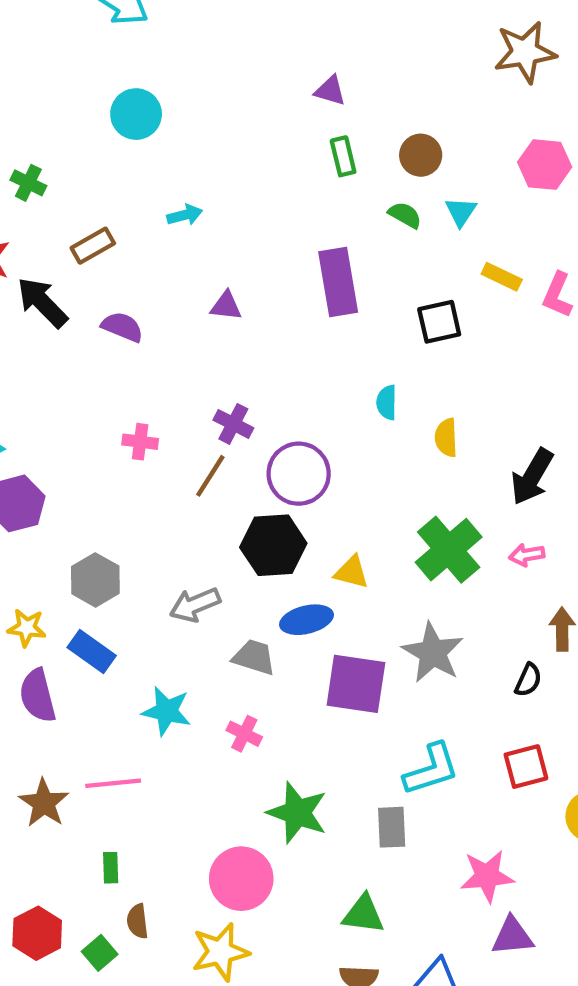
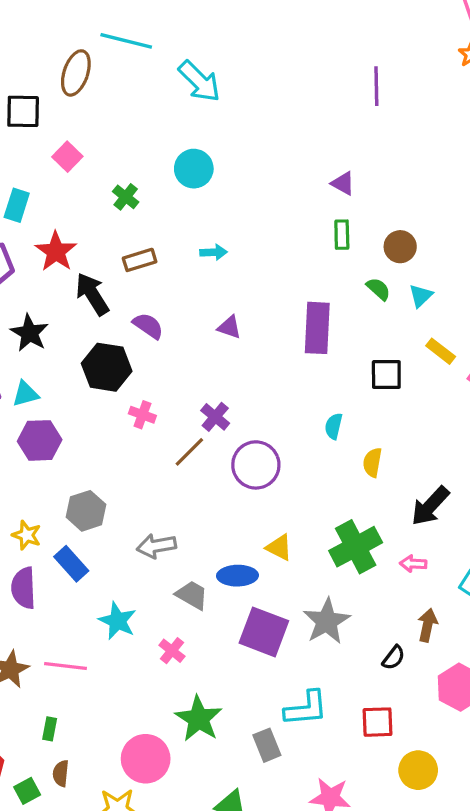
green cross: (28, 183) -> (126, 197), moved
black hexagon: (273, 545) -> (107, 367), moved
gray rectangle: (392, 827) -> (267, 745), turned -32

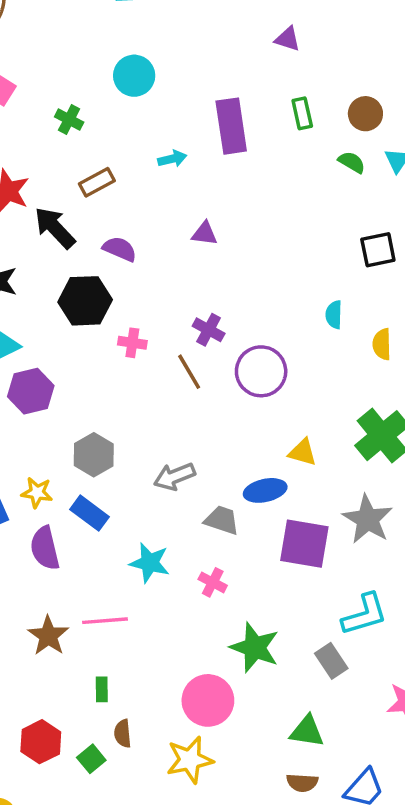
purple triangle: (343, 183) -> (288, 39), moved
purple rectangle: (317, 328) -> (231, 126), moved
brown line: (189, 452) -> (189, 372), turned -64

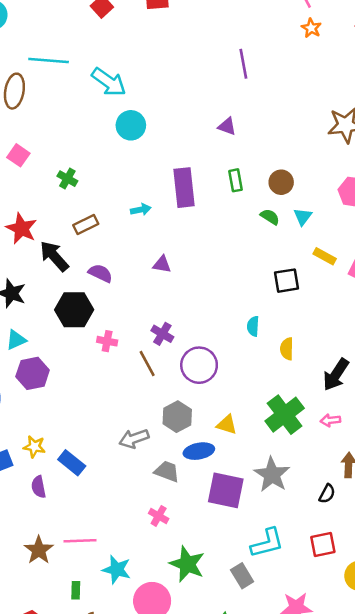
cyan circle: (134, 76) -> (131, 125), moved
gray hexagon: (94, 455) -> (177, 417), moved
purple semicircle: (45, 548) -> (39, 487), size x0.7
cyan star: (150, 563) -> (117, 570), moved

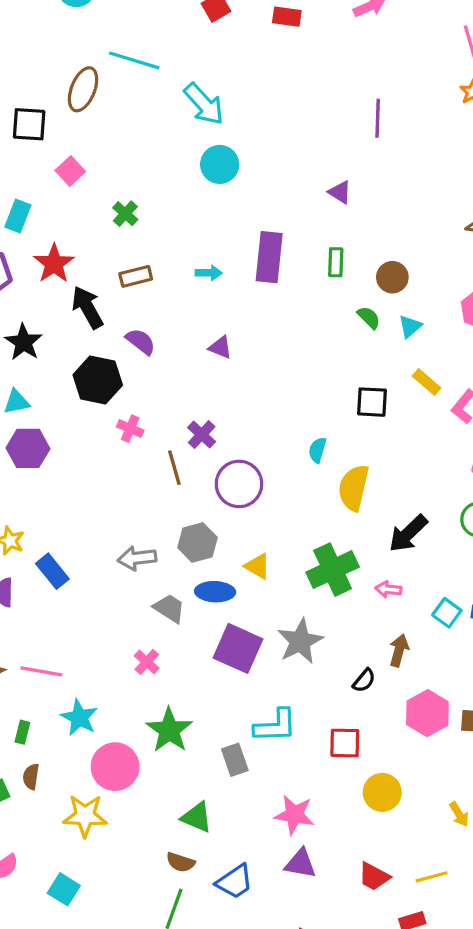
yellow semicircle: (287, 349) -> (354, 488), size x1.6

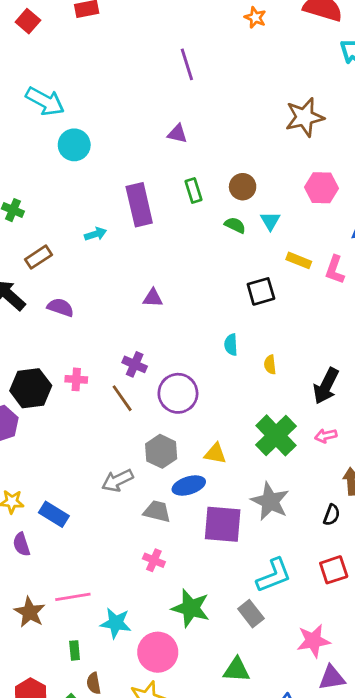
purple triangle: (220, 347) -> (153, 298), moved
black hexagon: (98, 380) -> (31, 388), moved
yellow semicircle: (354, 488) -> (270, 365), size x0.5

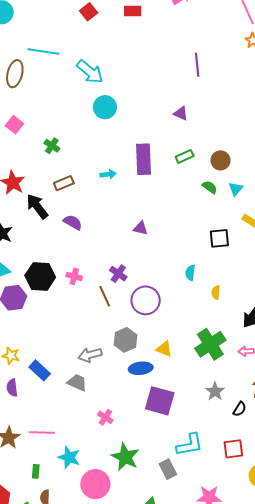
green rectangle: (193, 190) -> (185, 156), turned 72
gray star: (270, 501) -> (215, 391), moved, size x0.7
gray trapezoid: (157, 511) -> (77, 383), moved

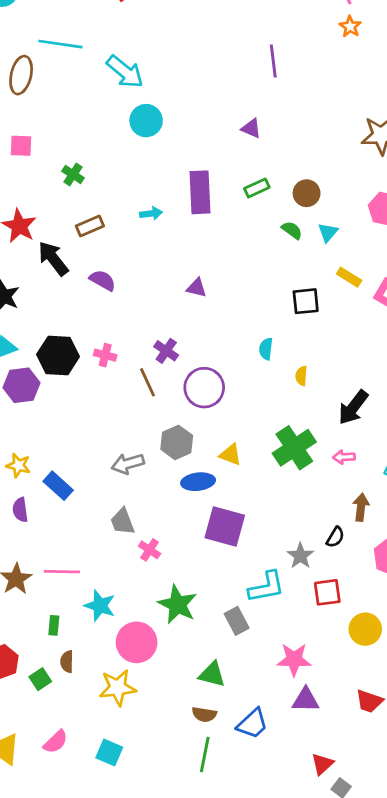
pink square: (14, 125) -> (21, 146), turned -36
gray trapezoid: (77, 383) -> (122, 522), moved, turned -135
gray star: (215, 391) -> (300, 556), moved

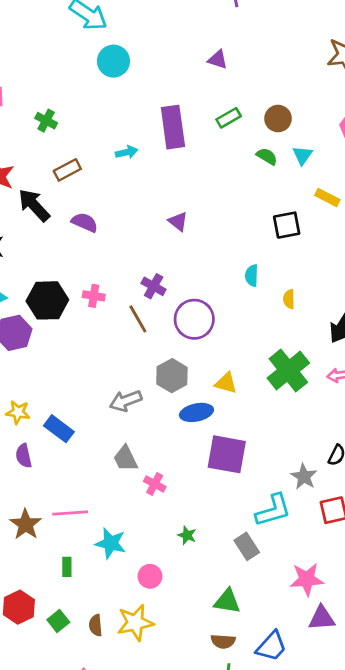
purple triangle: (197, 288) -> (178, 221), turned 30
green star: (177, 604) -> (187, 535), size x0.5
pink circle: (137, 642) -> (150, 576), size x0.6
brown semicircle: (67, 662) -> (96, 625), moved

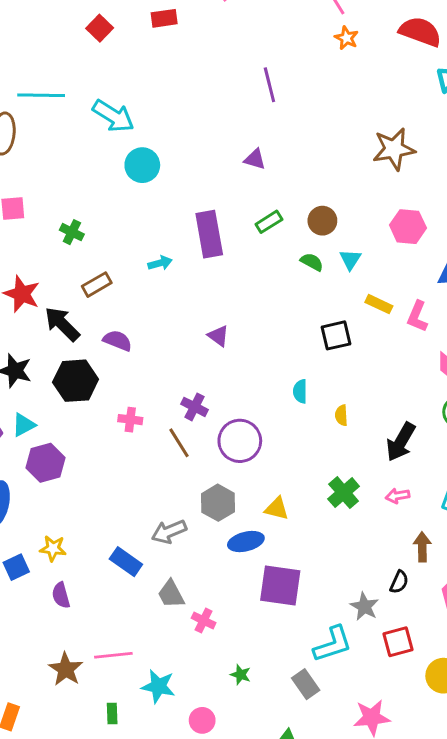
black hexagon: (47, 300) -> (76, 381), moved
green cross: (288, 370) -> (344, 493), size x0.7
blue rectangle: (59, 429) -> (126, 562), moved

